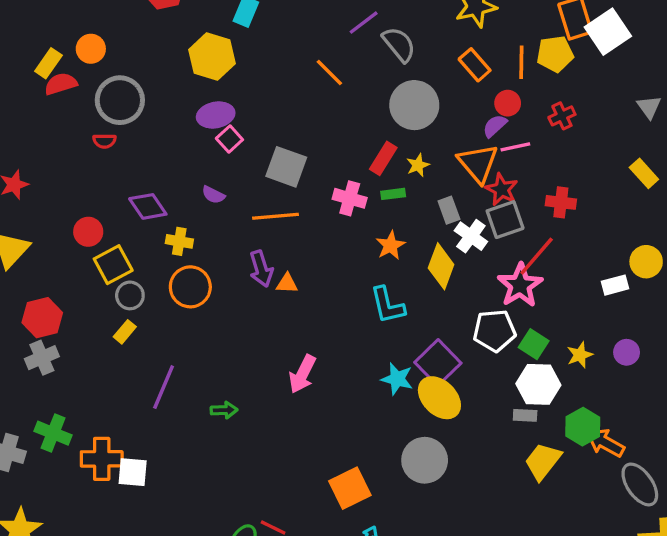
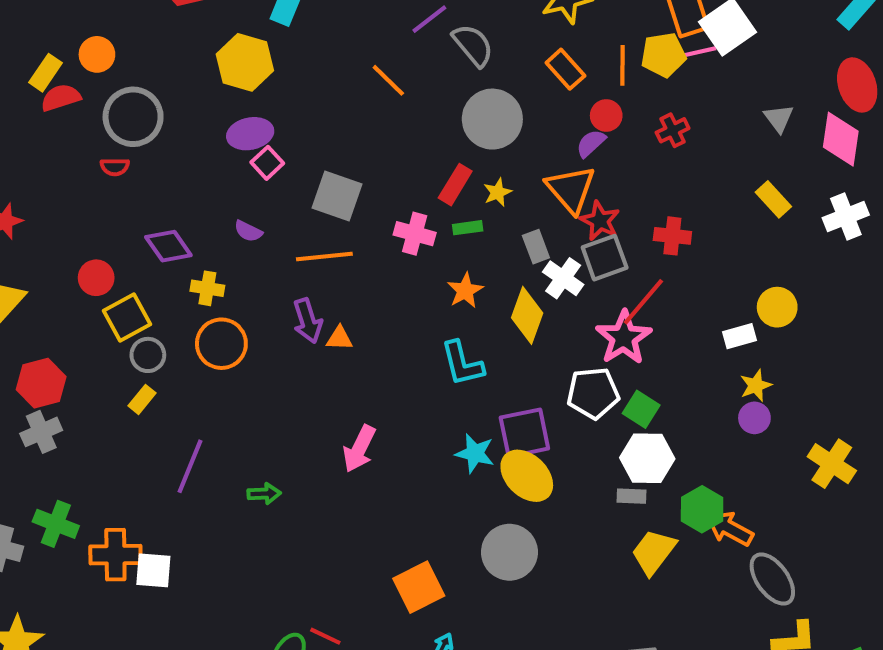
pink line: (515, 147) -> (698, 52), moved
yellow star: (580, 355) -> (756, 385), moved
purple square: (438, 363) -> (524, 433), turned 33

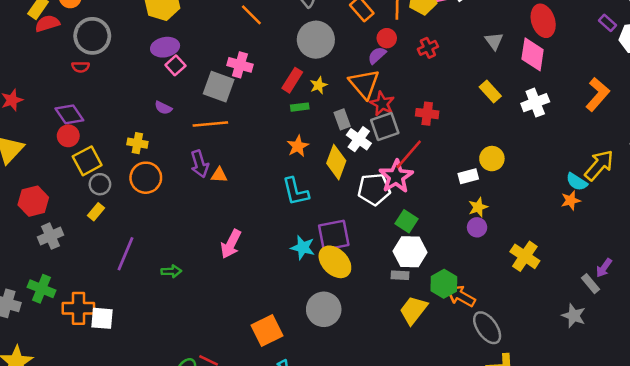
pink cross: (415, 234) -> (240, 65), moved
purple diamond: (168, 246) -> (69, 114), moved
white pentagon: (593, 393) -> (374, 189), moved
gray cross: (41, 432) -> (51, 236), moved

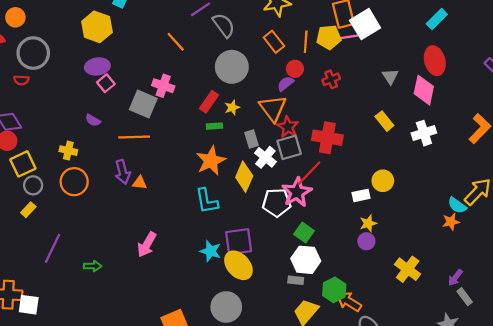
red cross: (427, 114) -> (327, 138), size x1.5
orange star: (298, 146) -> (211, 161), size x1.5
purple arrow: (604, 268) -> (455, 278), moved

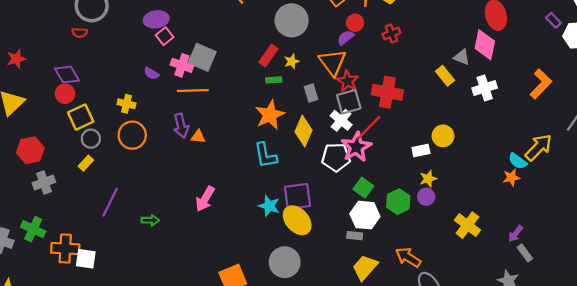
gray triangle: (390, 76) -> (462, 57), moved, turned -36
pink cross: (163, 86) -> (182, 65), moved
white cross: (265, 157) -> (341, 120), moved
green hexagon: (334, 290) -> (398, 202), moved

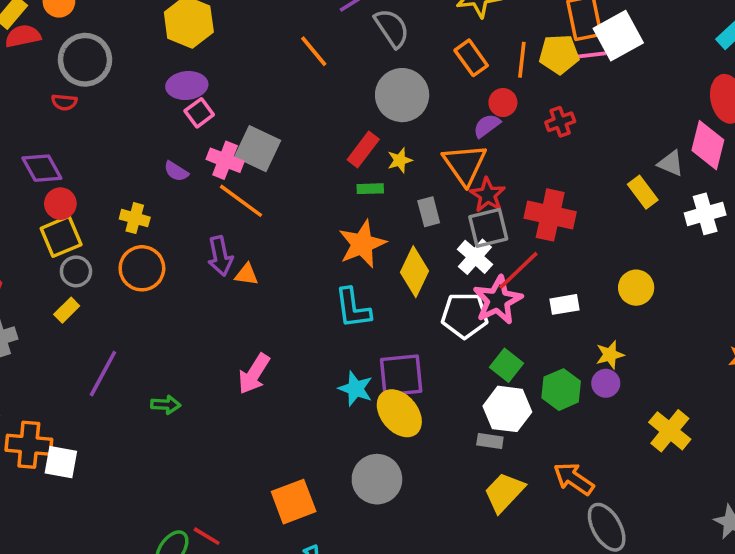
orange line: (193, 91) -> (241, 201), turned 36
red circle: (65, 94) -> (60, 204), moved
white rectangle: (421, 151) -> (564, 304), moved

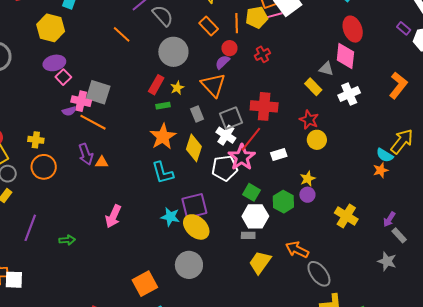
purple semicircle: (176, 171) -> (69, 111), moved, turned -40
red star: (488, 195) -> (309, 120), moved

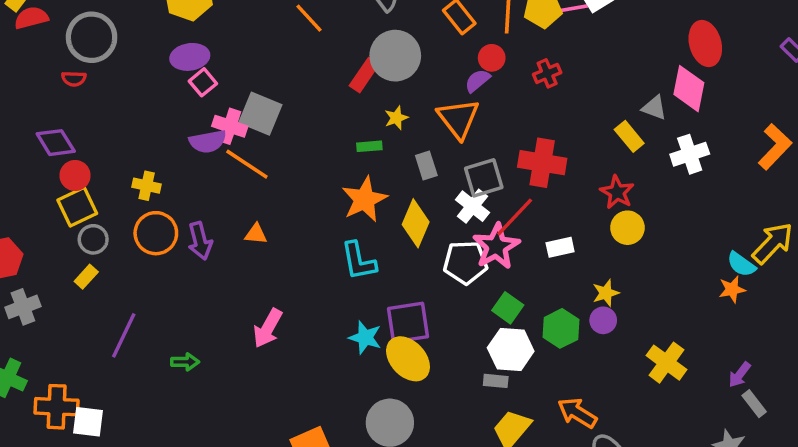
red rectangle: (156, 85) -> (364, 75), moved
purple semicircle: (69, 111) -> (208, 141), size x1.5
purple arrow: (86, 154) -> (200, 241), moved

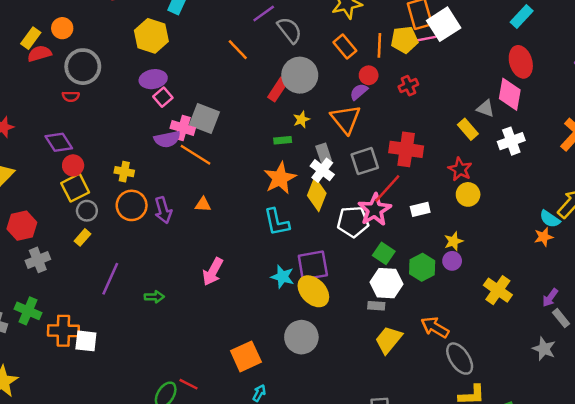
white cross: (472, 206) -> (322, 170), moved

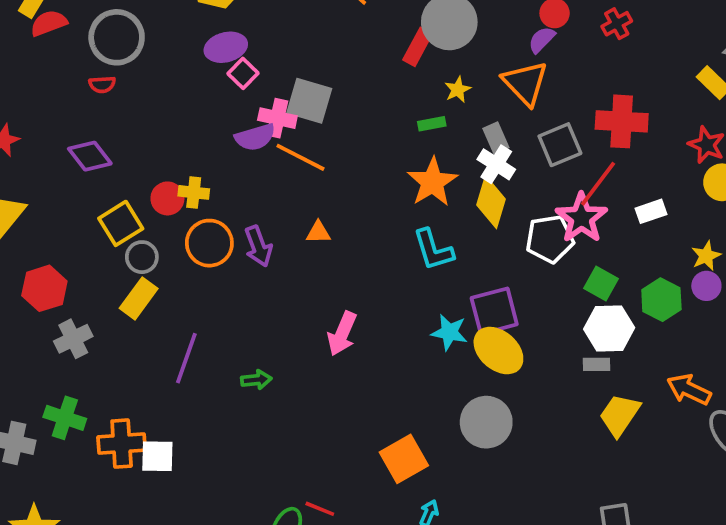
red circle: (73, 165) -> (167, 198), moved
yellow rectangle: (83, 237) -> (139, 298), size x1.5

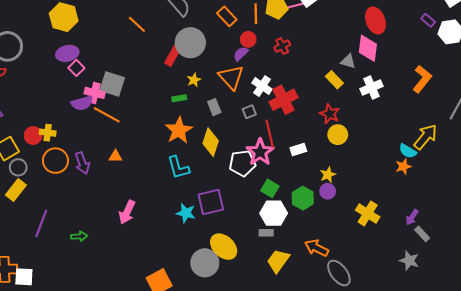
red cross: (622, 121) -> (283, 100), turned -32
gray square: (560, 145) -> (249, 112), size x0.6
white cross: (496, 164) -> (262, 86), moved
red line: (598, 184) -> (270, 134), turned -52
yellow ellipse: (498, 351) -> (224, 247), moved

